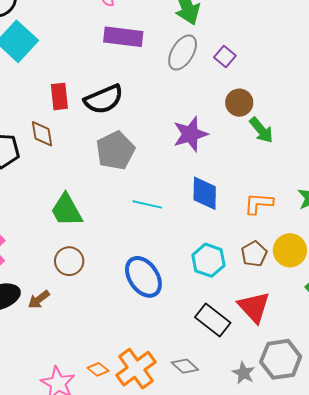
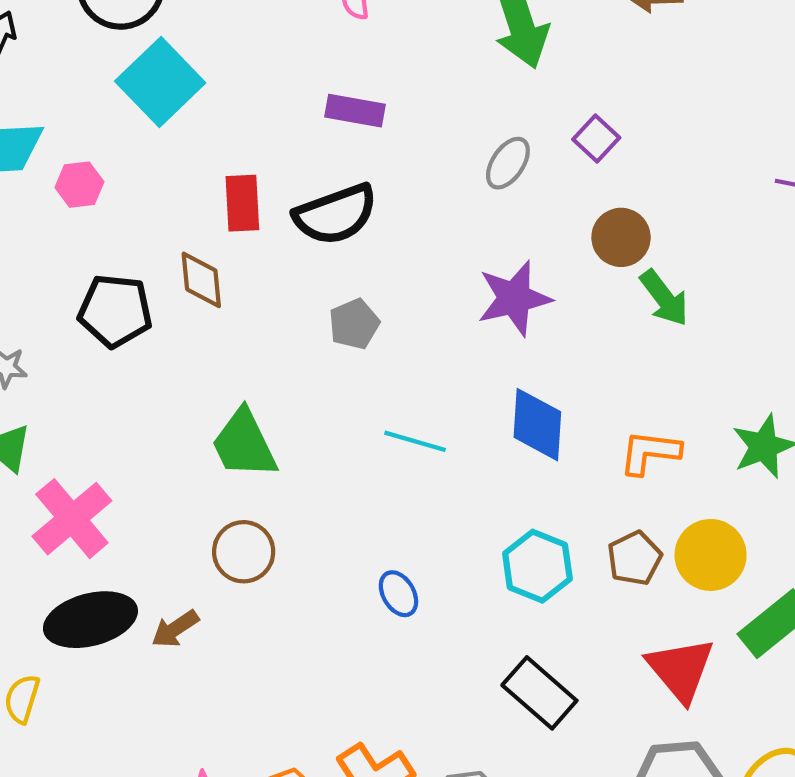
purple rectangle: (123, 37) -> (355, 111), moved, size x0.7
gray ellipse: (183, 53) -> (508, 163), moved, size x0.7
gray pentagon: (115, 151) -> (354, 324), size x0.6
blue ellipse: (143, 277) -> (398, 594), size x0.5
red triangle: (254, 307) -> (681, 670), moved

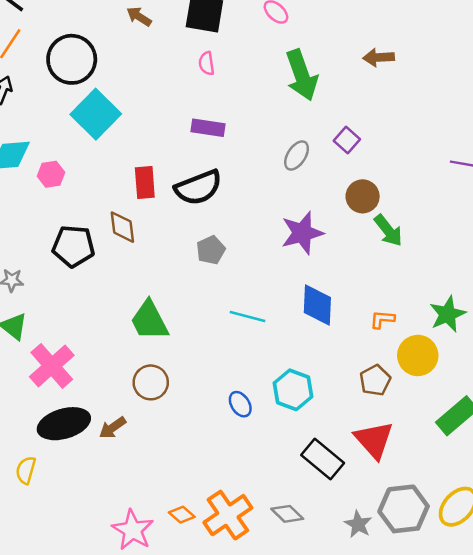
orange L-shape: (650, 452) -> (382, 319), size x0.7
yellow circle: (711, 555) -> (418, 355), moved
cyan hexagon: (537, 566) -> (293, 390), moved
red triangle: (681, 670) -> (374, 440), moved

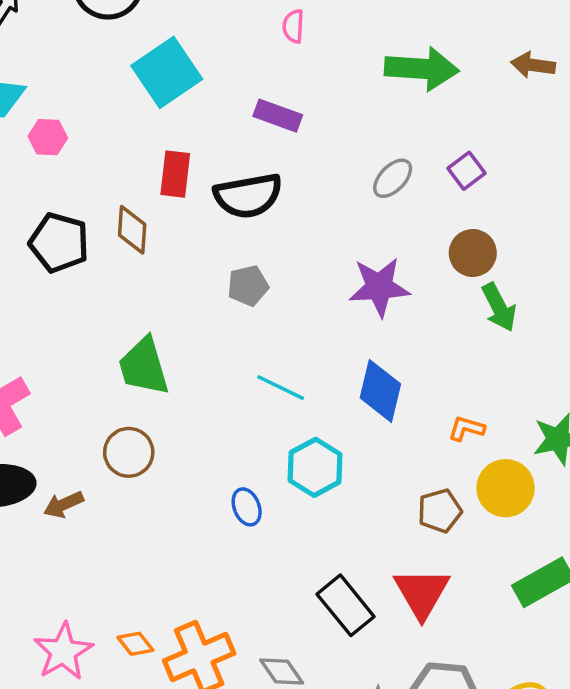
green arrow: (302, 75) -> (422, 69), turned -78
cyan square: (96, 114) -> (167, 72), moved
cyan hexagon: (293, 390) -> (315, 467), moved

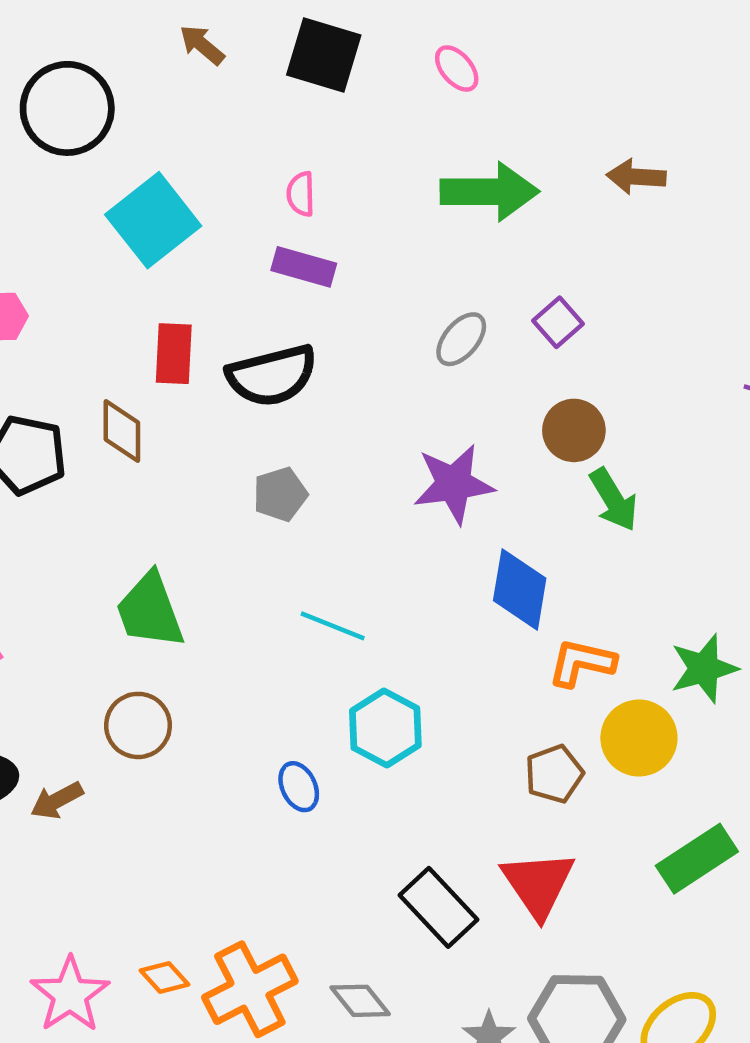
pink semicircle: (293, 26) -> (301, 194), moved
blue diamond: (380, 391) -> (520, 589), moved
orange L-shape: (466, 428) -> (582, 663), size x1.4

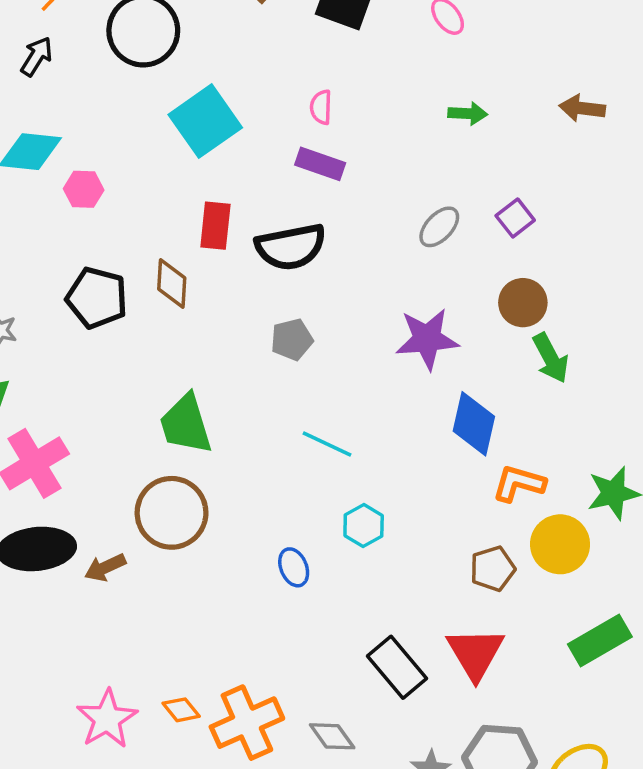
green arrow: (489, 192) -> (468, 114), size x0.5
brown circle: (138, 725) -> (172, 513), size x1.4
cyan hexagon: (385, 728) -> (364, 526), size x0.7

